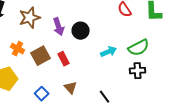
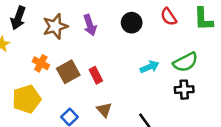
purple arrow: (59, 27) -> (90, 25), moved
black circle: (81, 31) -> (132, 23), moved

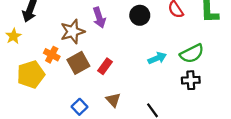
brown star: (55, 26) -> (73, 32), moved
red rectangle: (96, 75) -> (105, 66), turned 63
yellow pentagon: (27, 99) -> (31, 74), moved

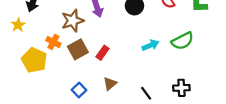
yellow pentagon: (31, 74) -> (34, 60), turned -30
black cross: (191, 80) -> (181, 88), moved
brown triangle: (113, 100) -> (110, 84), turned 32

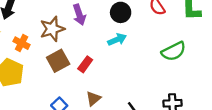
orange cross: (53, 42) -> (21, 43), moved
cyan arrow: (150, 45) -> (117, 40), moved

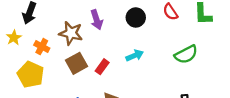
brown star: (52, 29) -> (71, 33), turned 30
cyan arrow: (117, 40) -> (135, 56), moved

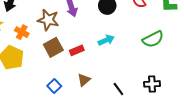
red rectangle: (102, 67) -> (77, 50), turned 32

